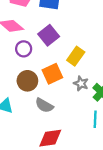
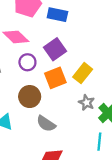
orange square: (52, 74) -> (55, 78), moved

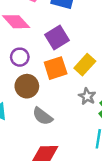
purple circle: (27, 62) -> (20, 57), moved

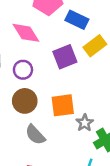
yellow rectangle: (85, 65) -> (95, 46), moved
orange square: (56, 68) -> (63, 105), moved

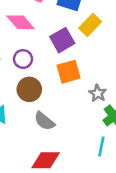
orange square: (63, 105) -> (69, 72), moved
gray star: (85, 123) -> (98, 93), moved

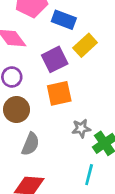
gray star: (98, 93) -> (81, 128), moved, turned 30
gray semicircle: (44, 121) -> (30, 144), turned -110

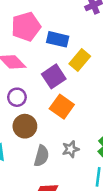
orange square: (59, 93) -> (62, 107), turned -35
gray star: (81, 128) -> (71, 149), moved

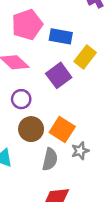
orange square: (62, 107) -> (62, 129), moved

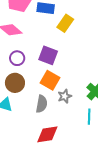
purple square: (59, 75) -> (48, 55), moved, turned -30
brown circle: (31, 129) -> (15, 83), moved

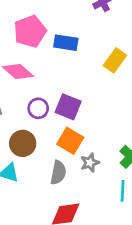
yellow rectangle: (65, 23) -> (115, 60), moved
purple circle: (17, 58) -> (38, 108), moved

